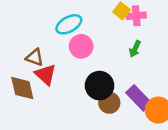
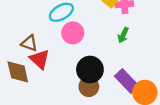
brown circle: (109, 103) -> (89, 87), moved

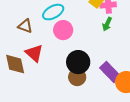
green arrow: (123, 35) -> (107, 24), moved
brown triangle: (29, 43) -> (25, 26), moved

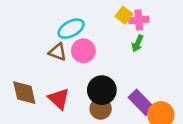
brown triangle: (25, 26) -> (58, 52), moved
red triangle: (34, 53) -> (59, 99), moved

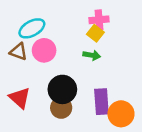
yellow square: (124, 15) -> (95, 33), moved
green arrow: (137, 43) -> (92, 55), moved, turned -105
purple rectangle: (141, 102) -> (101, 102), turned 40

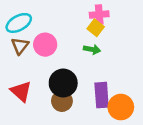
cyan ellipse: (32, 28) -> (19, 23), moved
brown triangle: (18, 52) -> (20, 46), turned 48

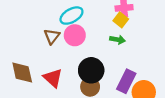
cyan ellipse: (19, 23) -> (71, 16), moved
purple rectangle: (102, 95) -> (126, 81), turned 30

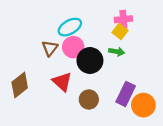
black circle: (91, 70) -> (90, 60), moved
brown diamond: (22, 72) -> (20, 85), turned 65
red triangle: (53, 78) -> (62, 82), moved

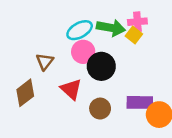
brown triangle: (50, 48) -> (45, 61), moved
green arrow: (117, 52) -> (111, 28), moved, size x1.6
purple rectangle: (126, 94) -> (140, 102), turned 65

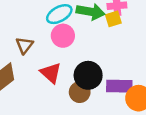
yellow square: (134, 35) -> (113, 19), turned 35
black circle: (101, 66) -> (88, 75), moved

